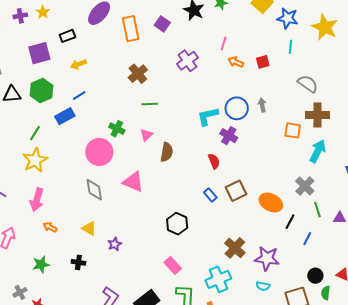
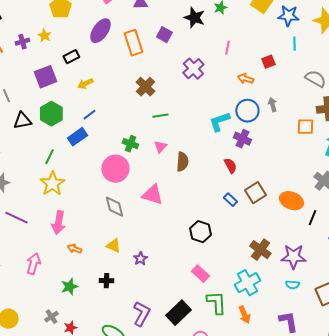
orange arrow: (236, 62) -> (245, 79), moved

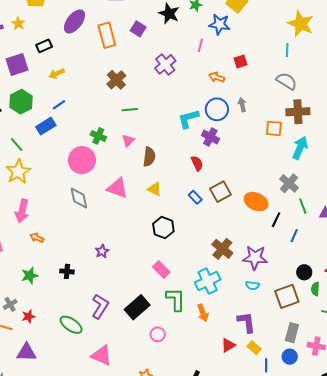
blue star: (288, 16) -> (220, 24), moved
cyan line: (294, 44) -> (287, 50), moved
green line: (49, 157) -> (17, 145), turned -70
yellow triangle: (113, 246) -> (155, 189), moved

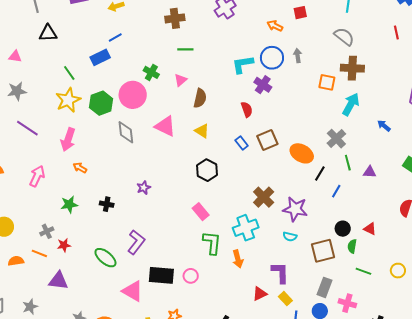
brown cross: (116, 80) -> (175, 18), turned 30
green hexagon: (21, 102) -> (101, 103), moved
black rectangle: (137, 307) -> (161, 275), moved, turned 40

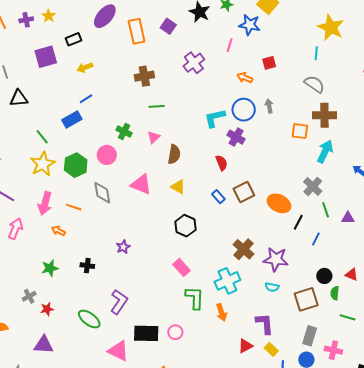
pink circle: (133, 95) -> (107, 155), size x0.7
pink arrow: (37, 176) -> (15, 229), moved
orange line: (39, 253) -> (74, 207), moved

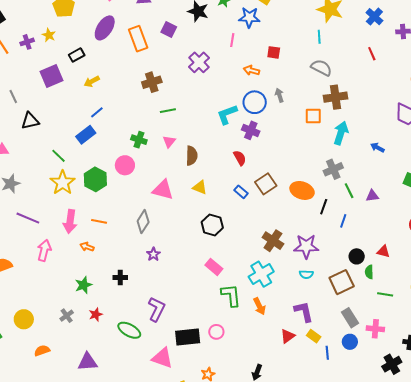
red square: (269, 63) -> (274, 52), turned 32
gray cross: (313, 186) -> (333, 169), turned 30
gray diamond: (102, 193) -> (143, 222), moved, turned 50
red star: (47, 309) -> (96, 314), moved
gray rectangle: (310, 336) -> (350, 318), turned -42

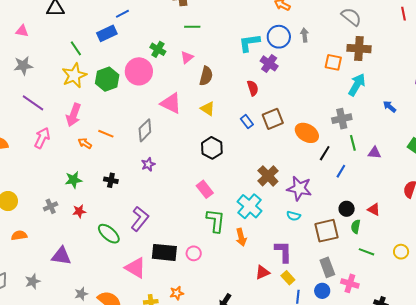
pink circle: (125, 165) -> (139, 71), size x1.4
orange line: (99, 221) -> (106, 134), moved
cyan cross: (261, 274) -> (250, 206), turned -30

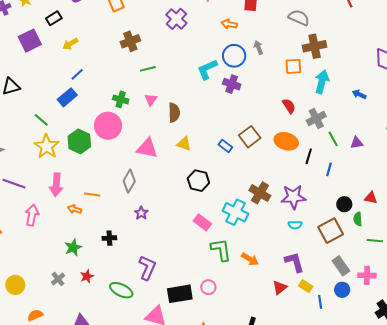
red semicircle: (253, 88) -> (289, 106), moved
cyan cross: (250, 206) -> (236, 212), moved
orange arrow: (241, 237) -> (250, 259), turned -30

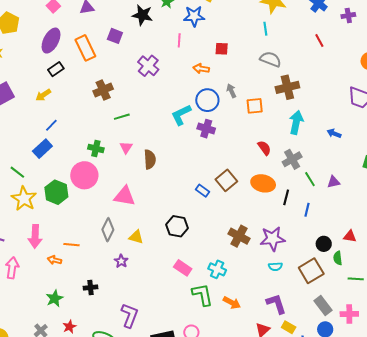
black rectangle: (54, 18) -> (56, 69), moved
orange square: (293, 66) -> (255, 106), moved
yellow triangle: (184, 144) -> (136, 237), moved
cyan cross: (236, 212) -> (217, 269), moved, size x0.7

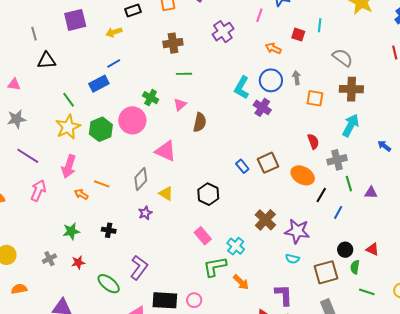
cyan line: (265, 29) -> (320, 25), moved
cyan L-shape: (181, 115) -> (242, 88), turned -50
green L-shape: (202, 295) -> (215, 267), turned -105

